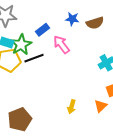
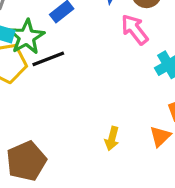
pink arrow: (61, 44) -> (135, 29), moved

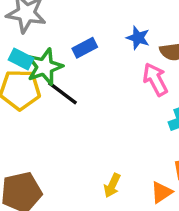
black line: (48, 59) -> (63, 93), turned 48

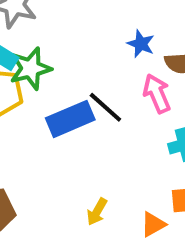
blue rectangle: (85, 48) -> (70, 119), moved, size x1.6
black line: (63, 93) -> (105, 107), moved

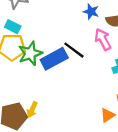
green star: (30, 68) -> (30, 53), moved
yellow arrow: (97, 212) -> (32, 110), moved

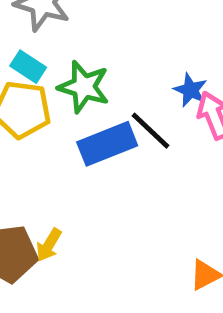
blue star: (91, 12) -> (190, 90), moved
green star: (30, 53) -> (84, 87), moved, turned 30

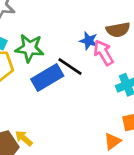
yellow arrow: (49, 245) -> (24, 138), turned 108

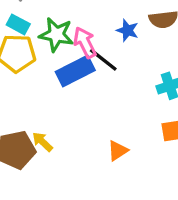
pink arrow: (104, 53) -> (85, 43), moved
orange triangle: (112, 141) -> (118, 151), moved

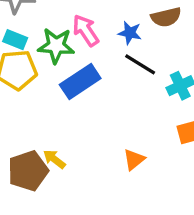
pink arrow: (85, 43) -> (86, 30), moved
black line: (103, 60) -> (140, 64), moved

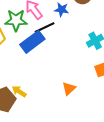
black line: (140, 64) -> (45, 28), moved, turned -54

